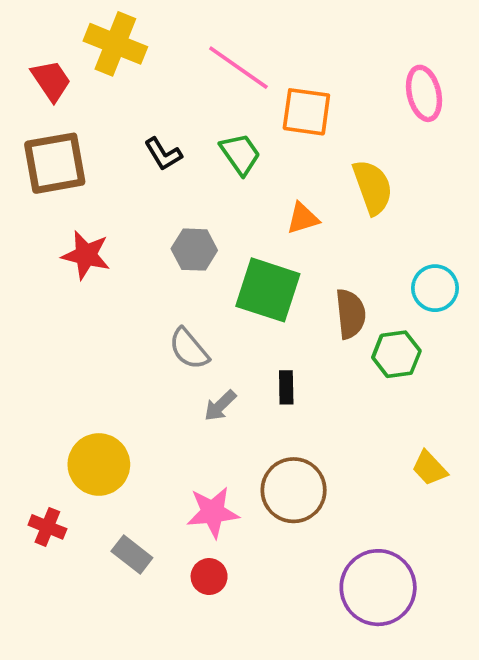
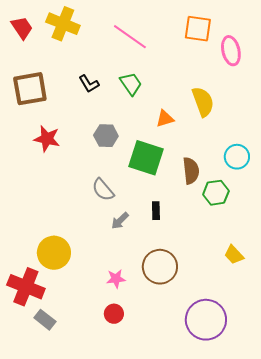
red trapezoid: (51, 81) -> (22, 28), moved
orange square: (306, 112) -> (198, 29), moved
pink star: (213, 512) -> (116, 279), size x0.7
red cross: (47, 527) -> (26, 287), size x1.8
gray rectangle: (132, 554) -> (45, 320), moved

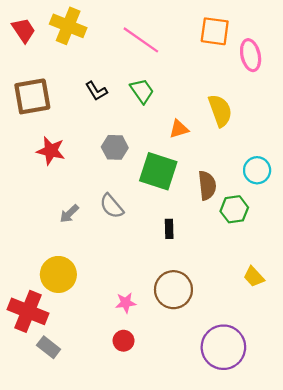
gray arrow: (120, 221) -> (69, 214), moved

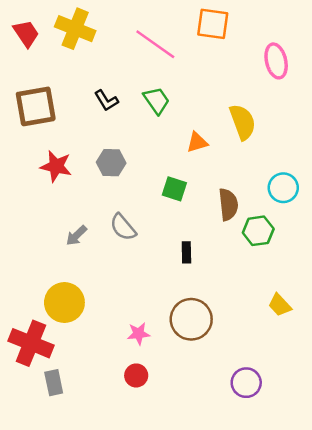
orange square: (215, 31) -> (213, 24), moved
gray hexagon: (115, 147) -> (111, 163), moved
green square: (158, 171) -> (174, 189), size x0.6
gray rectangle: (49, 347) -> (54, 383), turned 40
purple circle: (223, 347) -> (246, 383), size x0.6

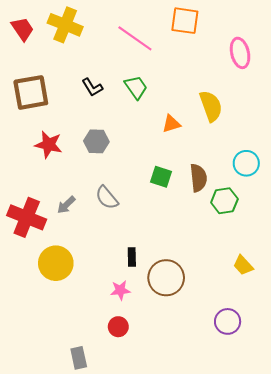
green square: (174, 189) -> (161, 177), moved
black rectangle: (186, 252) -> (132, 257), moved
red cross: (31, 343) -> (27, 217), moved
gray rectangle: (54, 383) -> (79, 358), moved
purple circle: (246, 383) -> (228, 321), moved

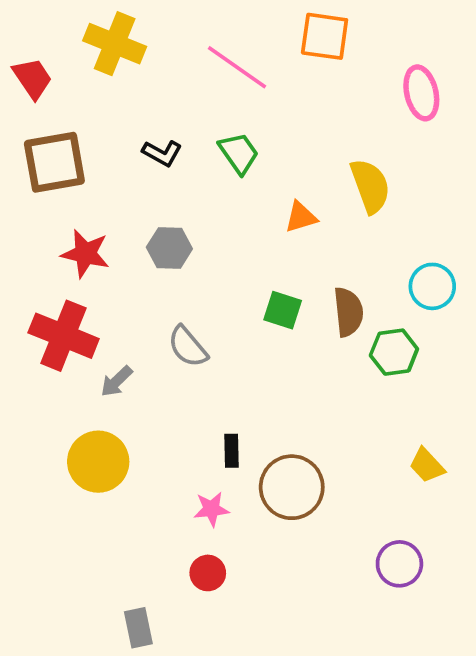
red trapezoid: (23, 29) -> (33, 78), moved
black L-shape: (92, 87) -> (162, 153), turned -30
gray arrow: (66, 205) -> (116, 381), moved
red cross: (27, 217) -> (64, 336), moved

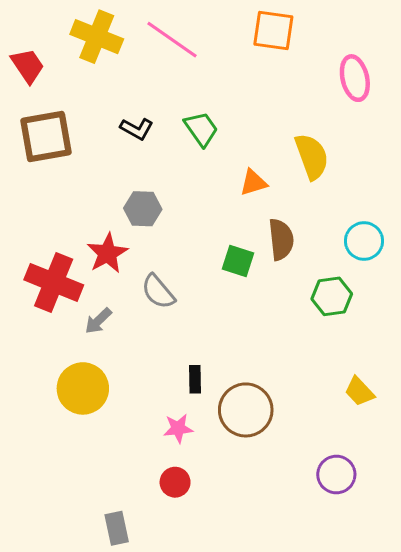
pink line: (237, 67) -> (172, 40), moved
red star: (85, 254) -> (107, 253), moved, turned 30
brown semicircle: (348, 312) -> (281, 239), moved

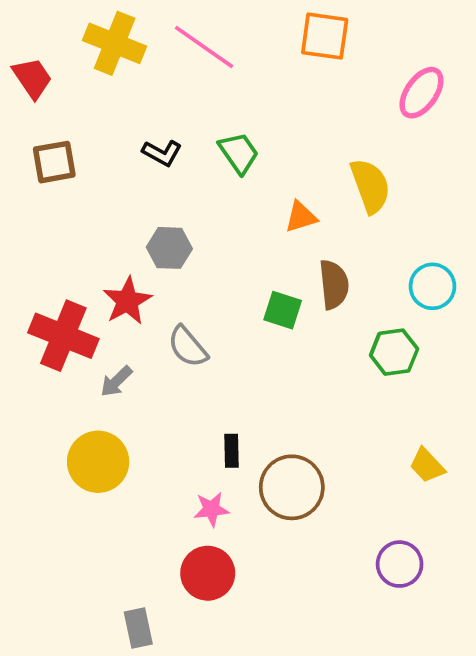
pink ellipse: (355, 78) -> (422, 93), turned 48
brown square: (46, 136) -> (54, 162), size x0.7
red circle: (175, 482) -> (208, 573), size x1.5

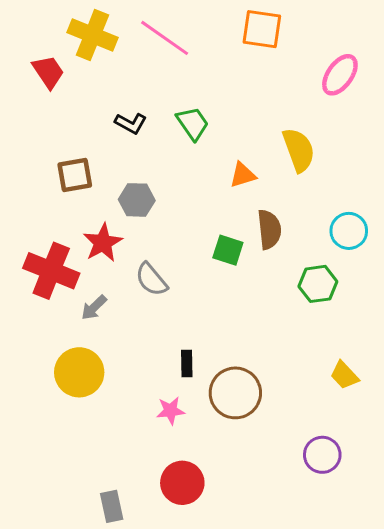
red trapezoid: (32, 78) -> (48, 72), moved
brown square: (54, 162) -> (75, 175), moved
red circle: (208, 573) -> (182, 483), moved

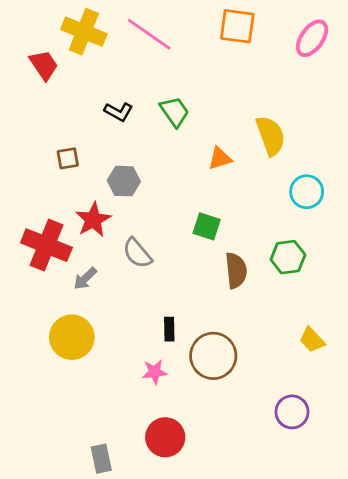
pink ellipse: (340, 75) -> (312, 38), moved
brown square: (75, 175) -> (68, 158), size x0.7
brown semicircle: (269, 229) -> (236, 270), moved
cyan circle: (349, 231) -> (307, 192), moved

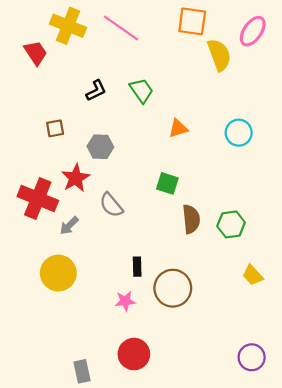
black L-shape: (119, 112) -> (96, 91), turned -55
yellow semicircle: (271, 136) -> (219, 55), moved
cyan circle: (307, 192) -> (239, 133), moved
green hexagon: (288, 257) -> (231, 224), moved
purple circle: (292, 412) -> (252, 357), moved

